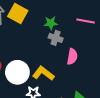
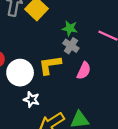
yellow L-shape: (43, 73) -> (50, 65), moved, turned -60

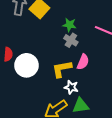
yellow L-shape: (50, 65) -> (62, 69), moved
white star: (31, 100) -> (71, 87), moved

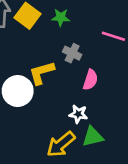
green star: (69, 25) -> (61, 17), moved
yellow L-shape: (62, 69) -> (42, 73), moved

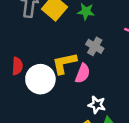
pink semicircle: (90, 80) -> (83, 73), moved

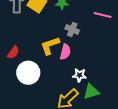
red semicircle: (17, 66) -> (13, 52), turned 40
white circle: (40, 79) -> (28, 73), moved

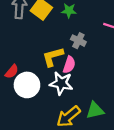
red semicircle: (13, 52) -> (12, 71), moved
white star: (79, 75) -> (61, 83), moved, size x1.5

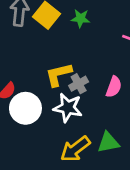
gray cross: (78, 41) -> (79, 84), moved, turned 32
pink semicircle: (69, 65) -> (114, 87), moved

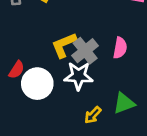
gray cross: (79, 84) -> (85, 51), size x1.4
yellow arrow: (75, 149) -> (93, 115), size x0.6

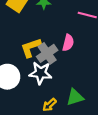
pink semicircle: (120, 48) -> (68, 43), moved

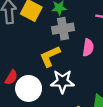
gray cross: (47, 53) -> (63, 29), moved, turned 30

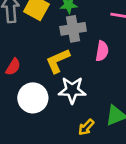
red semicircle: (11, 77) -> (13, 67), moved

